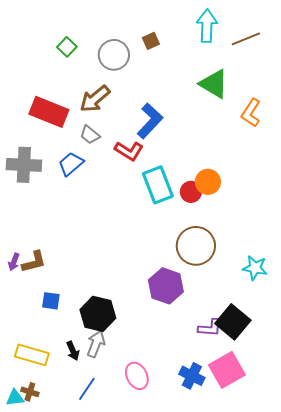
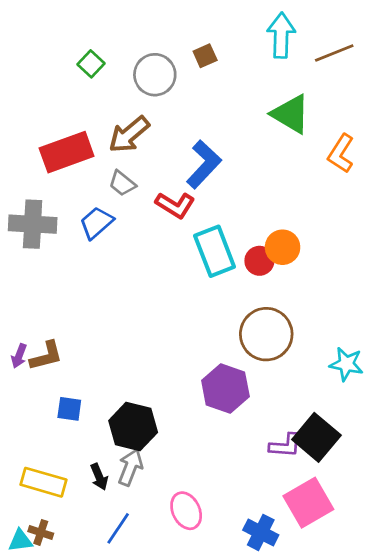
red rectangle: (49, 112) -> (67, 152), turned -42
blue cross: (192, 376) -> (261, 532), moved

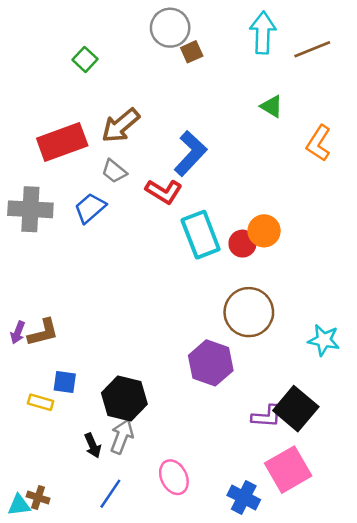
gray circle: (155, 75) -> (170, 28), moved
green triangle: (291, 114) -> (272, 106), size x0.6
yellow rectangle: (43, 482) -> (41, 402), moved, size x0.6

